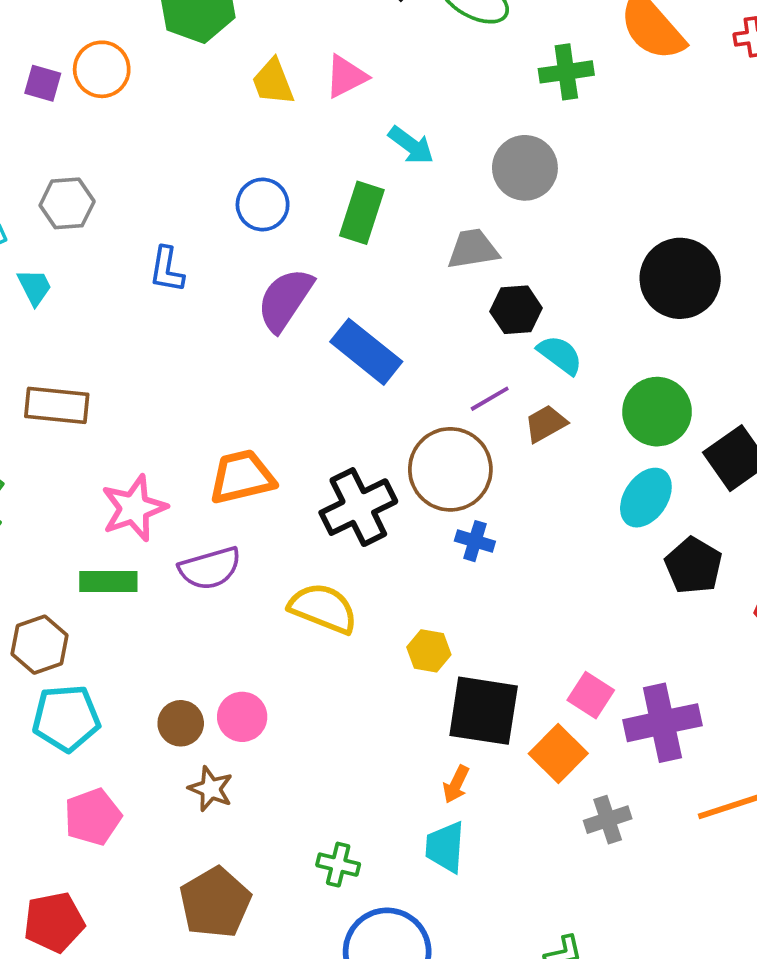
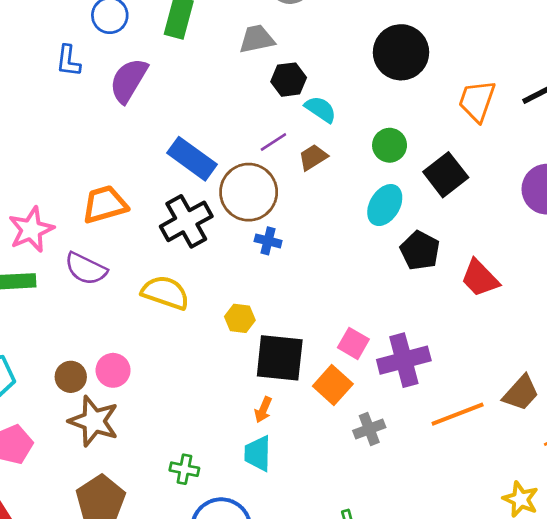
blue L-shape: (167, 270) -> (68, 61), moved
blue rectangle: (366, 352) -> (192, 159), moved
green circle: (657, 412) -> (390, 145), size x0.7
purple semicircle: (210, 568) -> (86, 269), turned 45
brown star: (211, 789) -> (94, 421), size x1.6

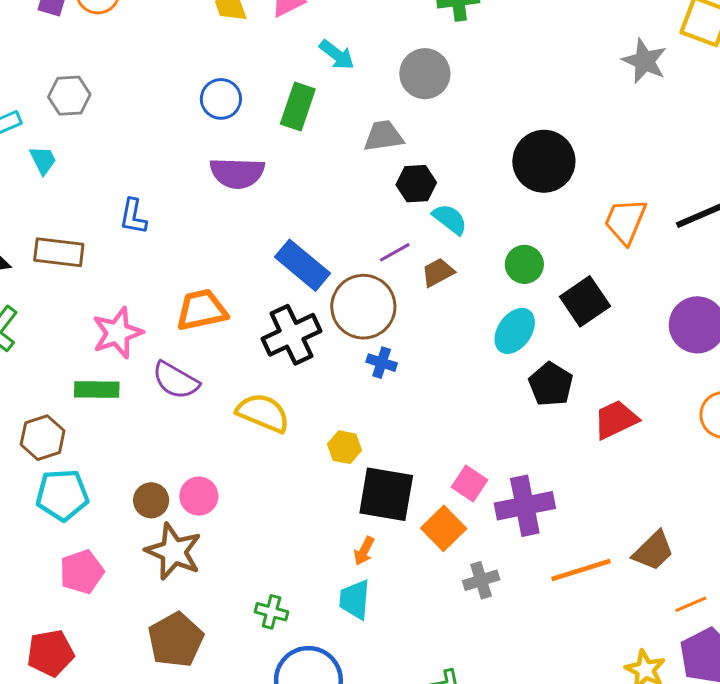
blue L-shape: (68, 61) -> (133, 216), moved
purple semicircle: (129, 80) -> (237, 173), turned -123
red trapezoid: (480, 278) -> (616, 420), turned 105

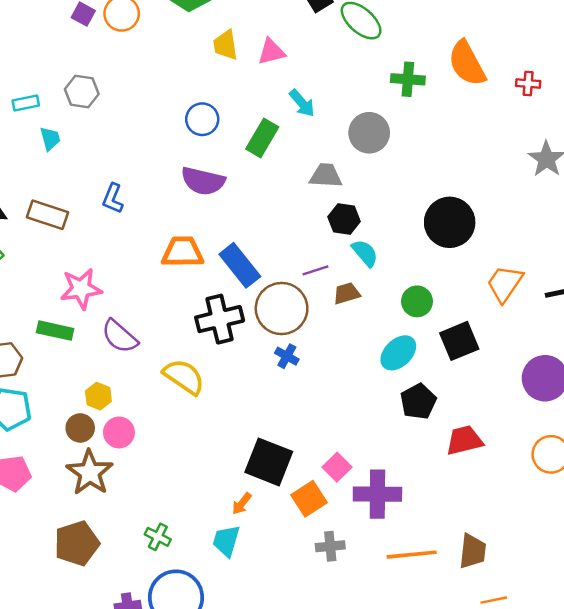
orange trapezoid: (202, 310) -> (183, 252), moved
yellow hexagon: (344, 447) -> (98, 396), moved
brown trapezoid: (653, 551) -> (473, 551), turned -51

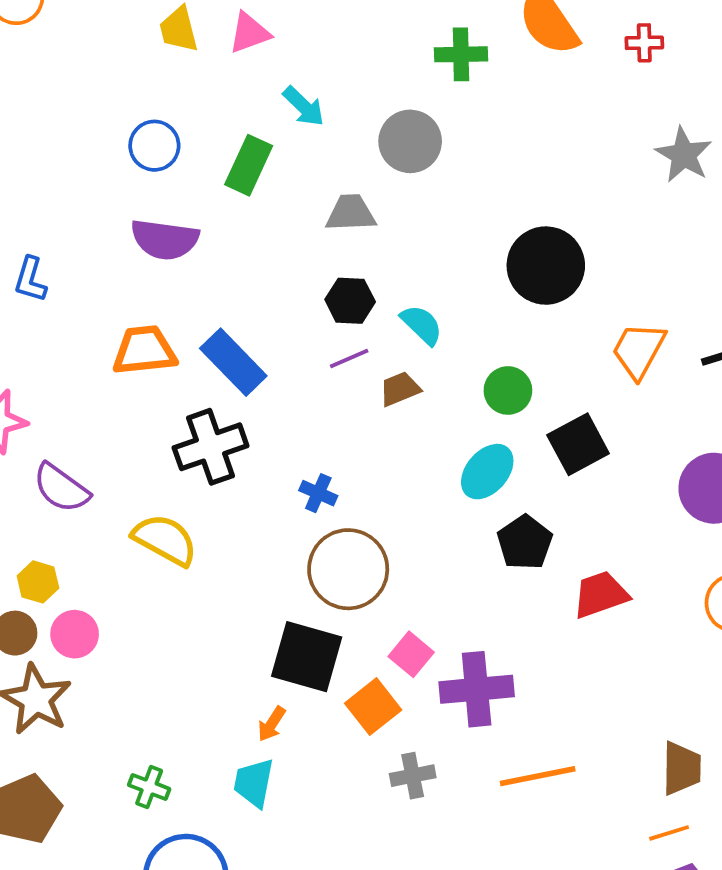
black hexagon: (344, 219) -> (350, 301), moved
brown circle: (282, 309) -> (348, 569), moved
brown trapezoid: (473, 551) -> (682, 768), moved

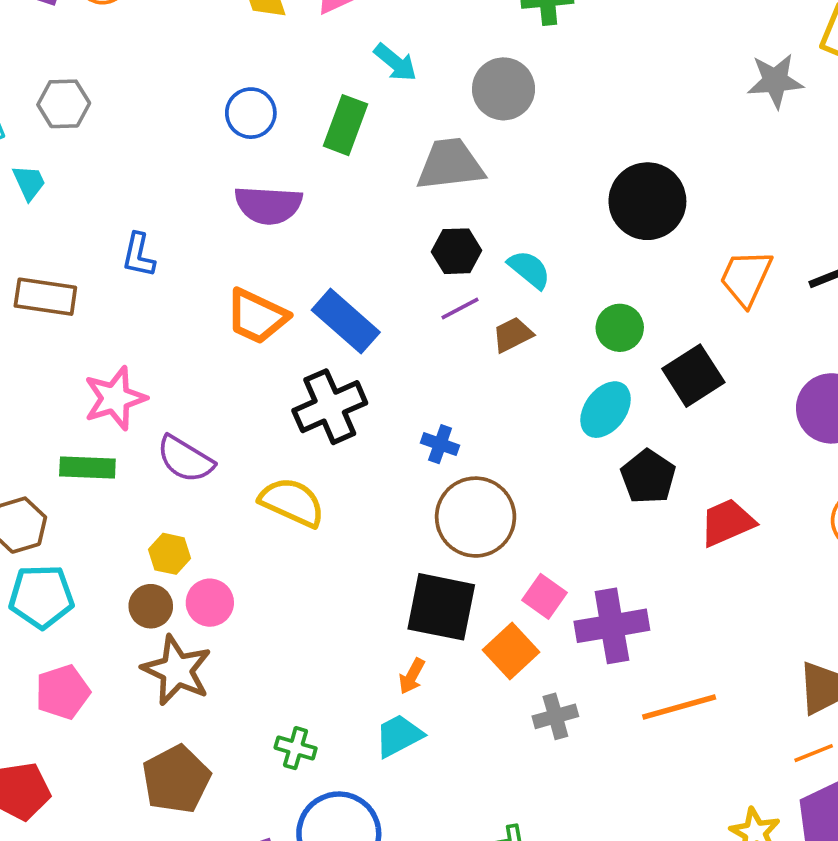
gray star: (684, 155) -> (775, 81), turned -30
gray trapezoid: (351, 213) -> (450, 164), size x1.4
orange trapezoid: (144, 350) -> (257, 316), turned -144
cyan trapezoid: (254, 783) -> (399, 736), turned 56

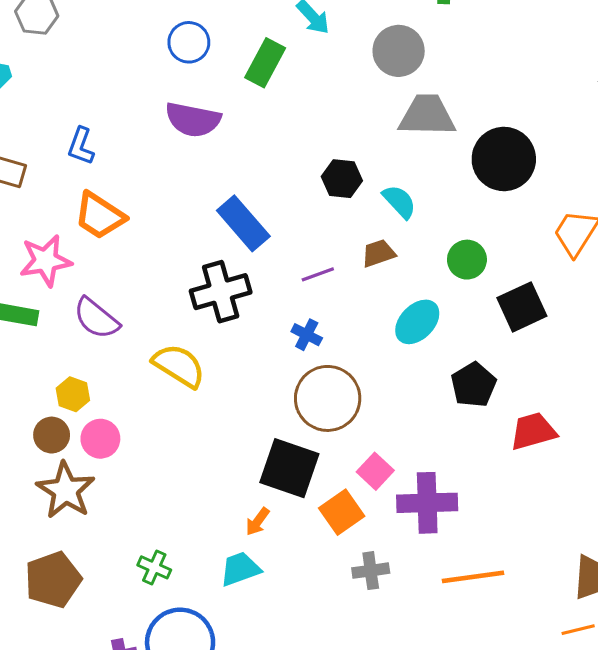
gray trapezoid: (450, 164) -> (427, 115), moved
purple line: (460, 308) -> (318, 274), moved
orange trapezoid: (257, 316) -> (100, 216), moved
cyan ellipse: (606, 410) -> (417, 322), moved

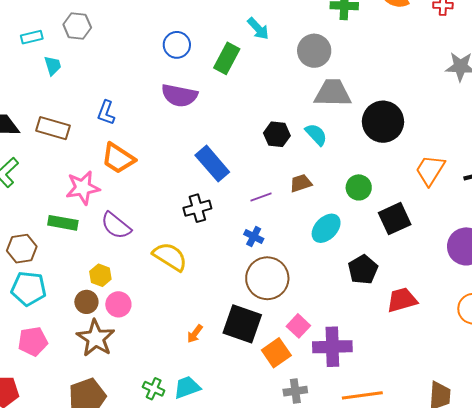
cyan semicircle: (399, 202) -> (316, 135), moved
black cross: (221, 292) -> (197, 208), size x0.7
orange arrow: (258, 522) -> (195, 334), moved
cyan trapezoid: (240, 569) -> (187, 387), moved

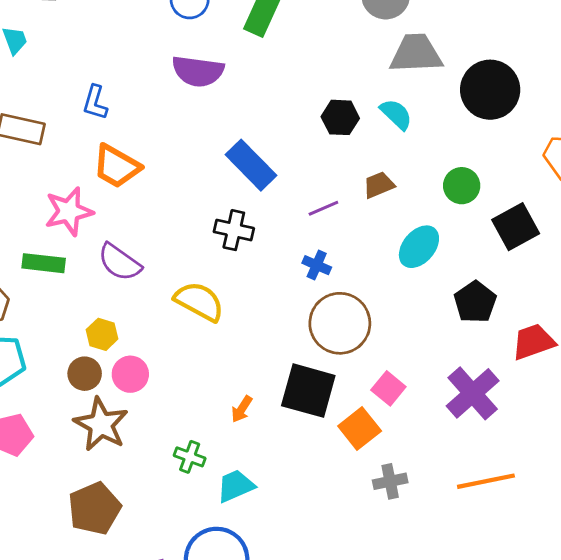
black cross: (197, 208) -> (234, 230), turned 32
purple cross: (332, 347) -> (473, 393), moved, turned -36
green cross: (154, 389) -> (190, 457), moved

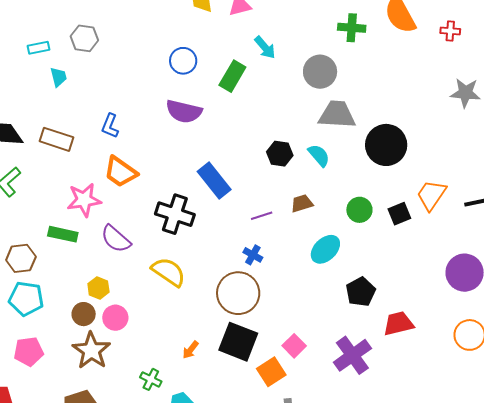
black square: (516, 227) -> (399, 214), moved, size x0.7
black cross: (234, 230) -> (175, 214), moved, size x1.4
brown circle: (340, 323) -> (238, 293), moved

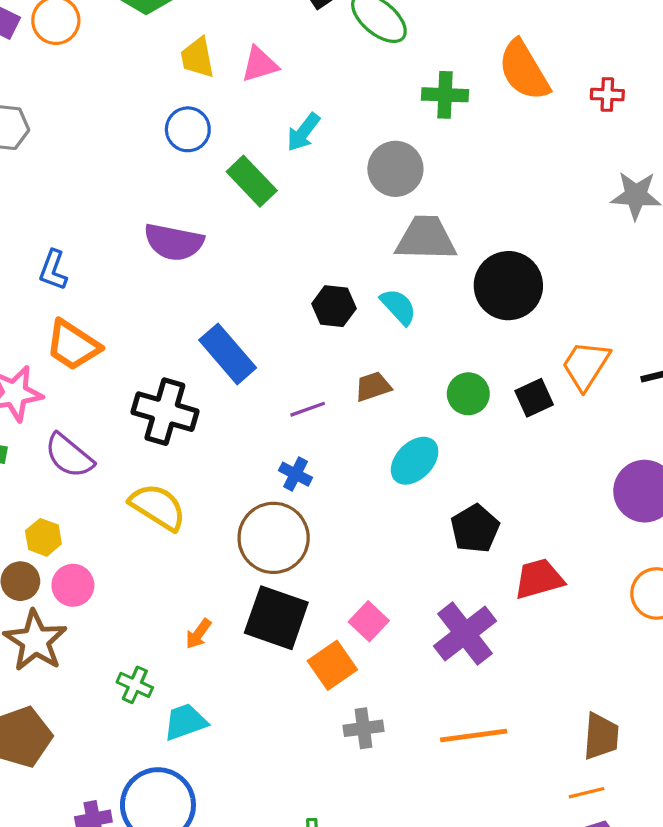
cyan arrow: (265, 47) -> (303, 132), turned 80
blue circle: (183, 61) -> (188, 129), moved
green rectangle: (232, 76) -> (252, 181), turned -72

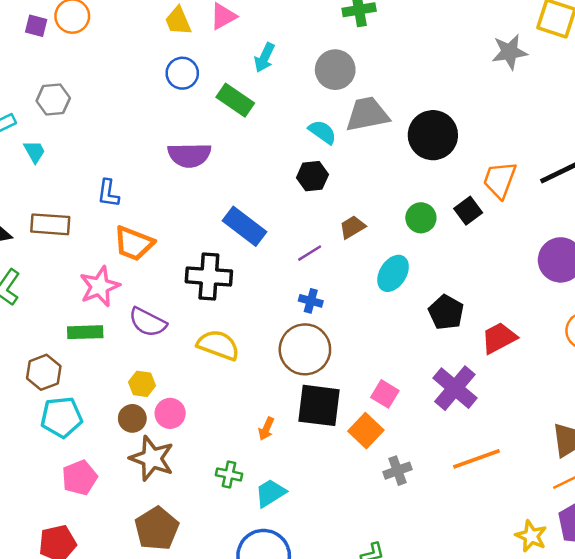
cyan semicircle: (398, 307) -> (322, 132), moved

